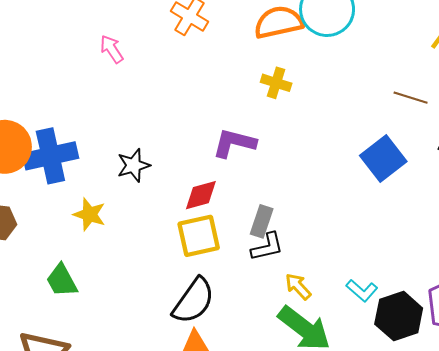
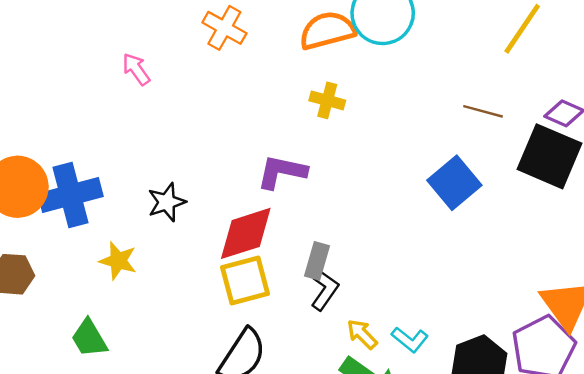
red diamond: (201, 195) -> (246, 233), size x1.5
black L-shape: (267, 247) -> (325, 290), turned -40
cyan L-shape: (362, 291) -> (410, 340), moved

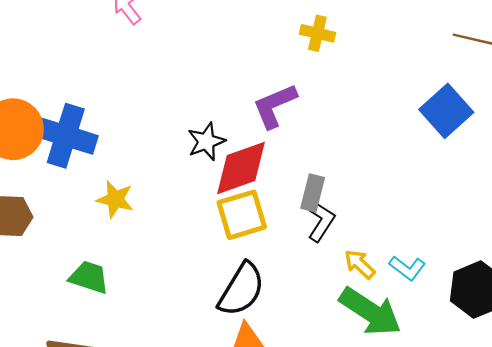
purple L-shape: (282, 172) -> (275, 106), turned -33
blue cross: (70, 195) -> (66, 136), turned 34
black star: (167, 202) -> (206, 142), moved
green trapezoid: (89, 338) -> (89, 277), turned 141

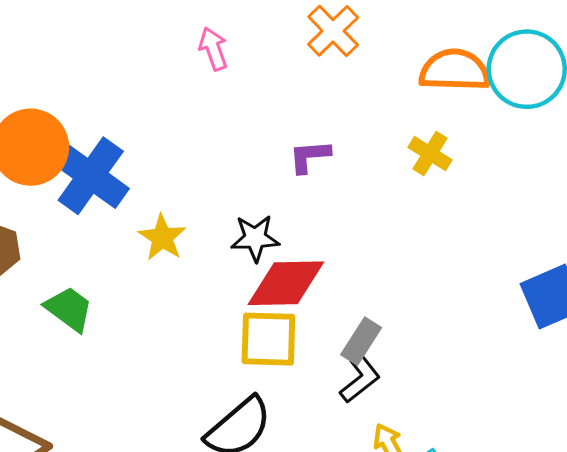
purple L-shape: (275, 106) -> (310, 156), moved, size x0.7
yellow star: (115, 199) -> (162, 238), moved
green trapezoid: (89, 277) -> (69, 309), moved

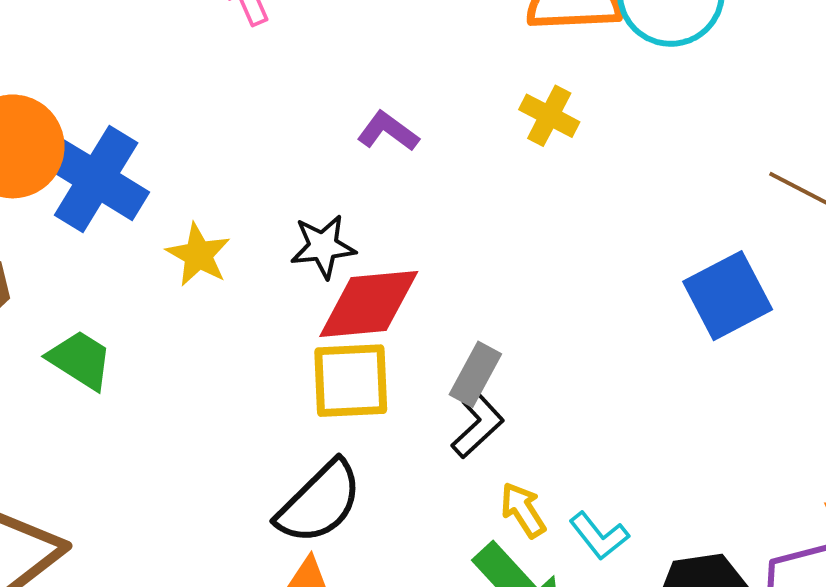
purple L-shape: (310, 156) -> (388, 131), turned 45

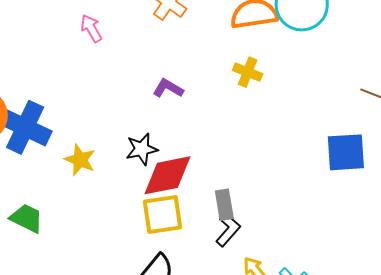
blue square: (728, 296) -> (346, 152), turned 30
gray rectangle: (475, 374) -> (224, 205), turned -32

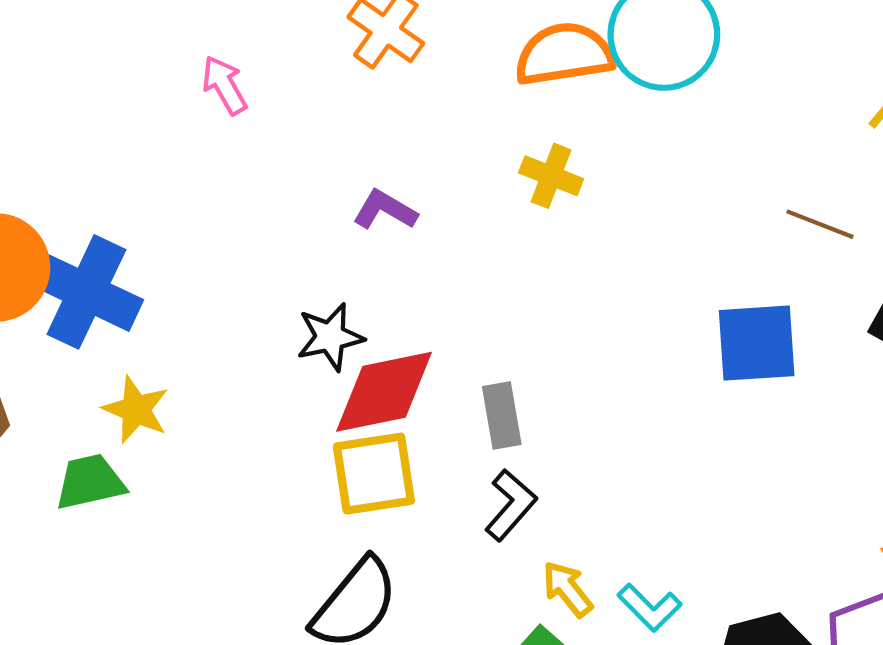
yellow star: (80, 160) -> (136, 410), moved
gray rectangle: (224, 205) -> (502, 415), moved
green trapezoid: (27, 218) -> (90, 482), turned -39

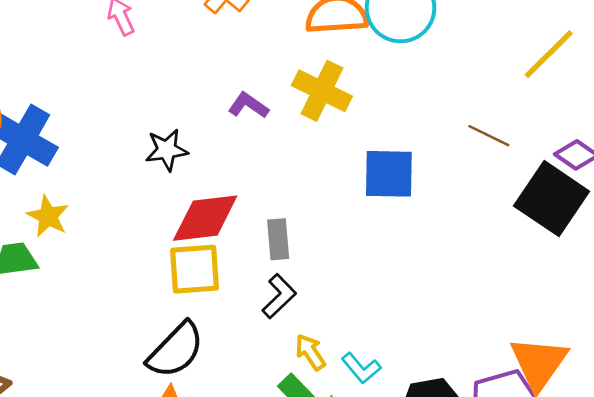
yellow cross: (551, 176) -> (322, 91), size x1.5
purple L-shape: (385, 210) -> (248, 105), moved
black star: (330, 337) -> (167, 150), moved
blue square: (757, 343) -> (389, 174), moved

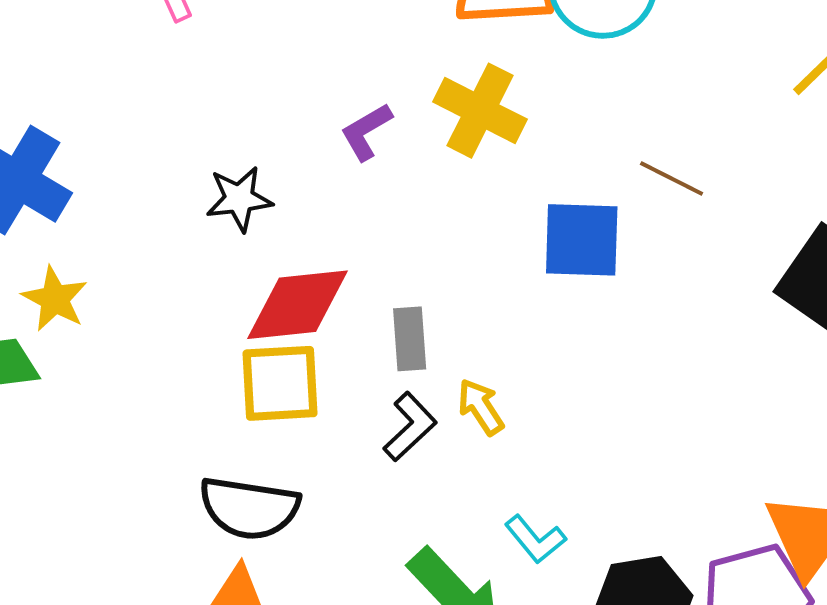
purple L-shape: (248, 105) -> (366, 132), turned -66
brown line: (489, 136) -> (672, 178), moved
black semicircle: (176, 350) -> (249, 508), turned 54
yellow arrow: (310, 352) -> (481, 407), moved

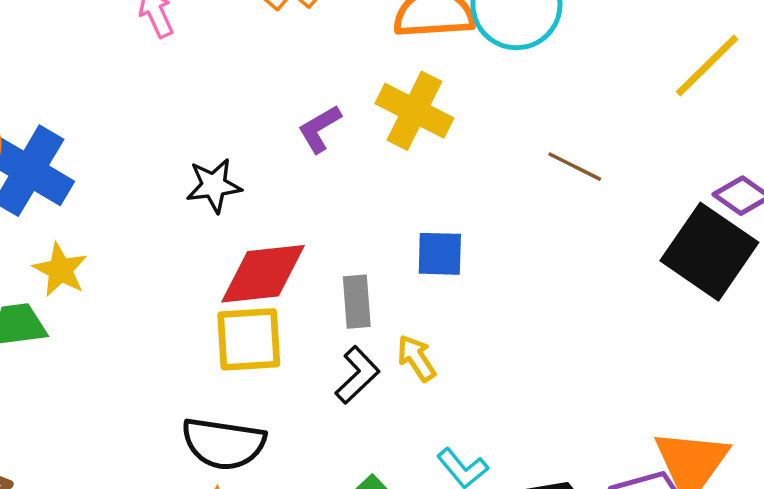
blue square: (582, 240) -> (440, 254), moved, size x0.7

